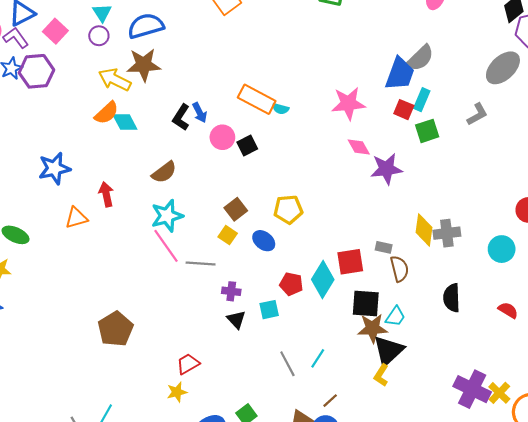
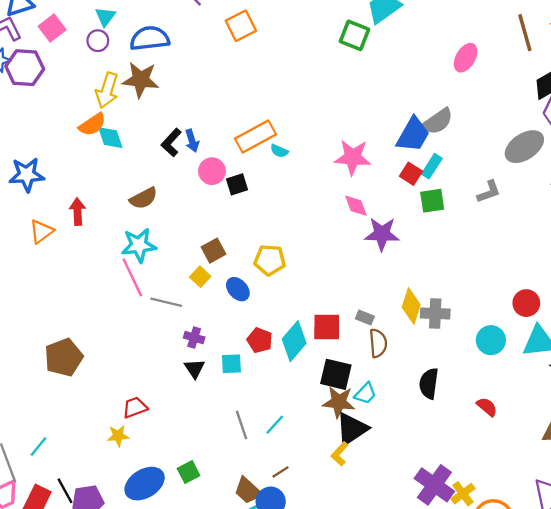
yellow arrow: (115, 80) -> (107, 90), turned -108
orange rectangle: (257, 99) -> (255, 137), turned -66
orange triangle: (76, 218) -> (41, 231), turned -30

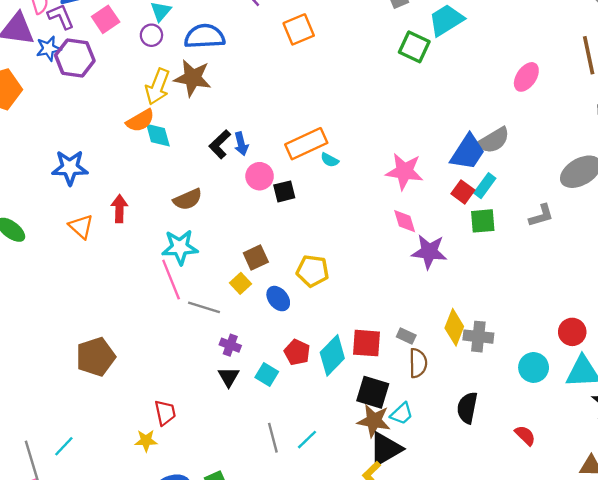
orange triangle: (41, 231) -> (81, 227), turned -45
cyan square: (231, 364) -> (267, 374), turned 30
red trapezoid: (135, 407) -> (165, 413), turned 95

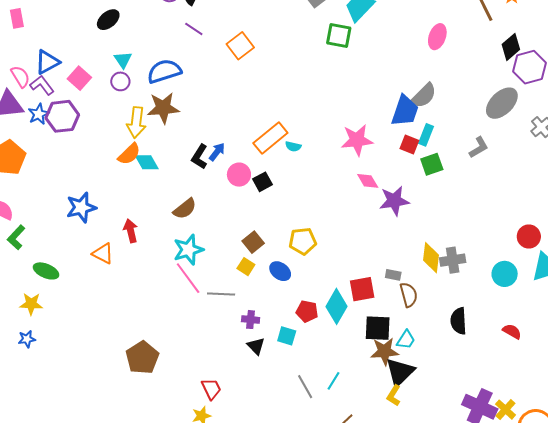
blue arrow: (241, 144) -> (217, 152), turned -114

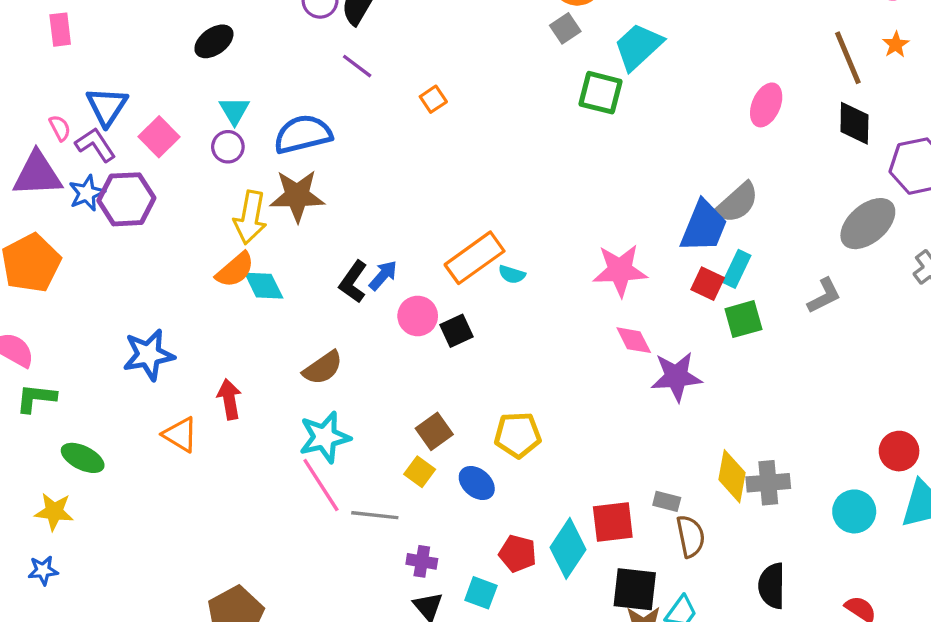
orange square: (240, 46) -> (433, 99), size x0.6
black diamond: (511, 47) -> (854, 123), moved, turned -52
blue triangle: (47, 62) -> (107, 106), turned -32
pink semicircle: (20, 77) -> (60, 128), size x0.7
green L-shape: (16, 237) -> (36, 398), turned 50

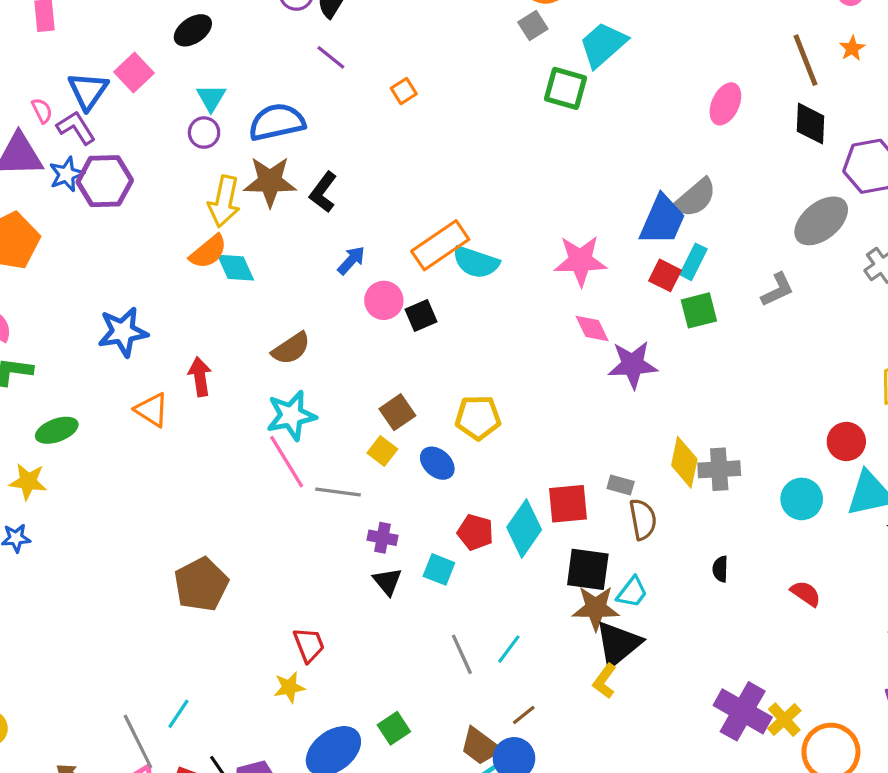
pink square: (159, 137) -> (134, 73), moved
cyan semicircle: (512, 274) -> (476, 262), size x1.8
black L-shape: (353, 282) -> (323, 192), moved
green ellipse: (83, 458) -> (57, 430), turned -48
black semicircle: (772, 586) -> (720, 569), size x0.6

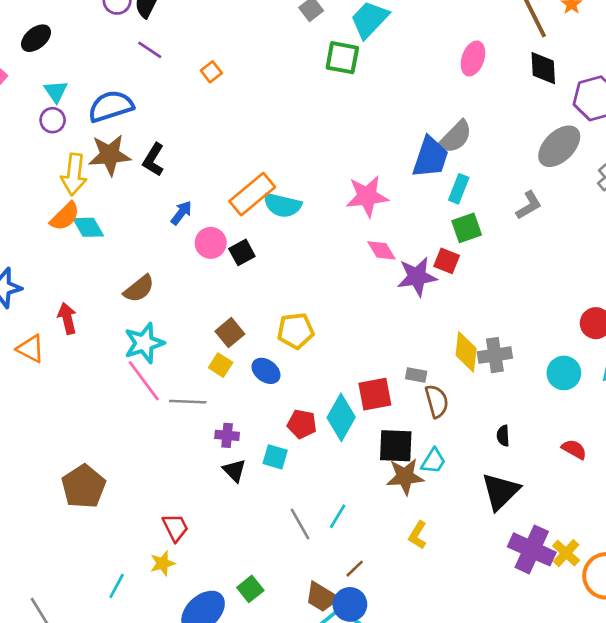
red square: (665, 275) -> (447, 261), moved
black triangle: (618, 644) -> (500, 491), moved
cyan line: (178, 714) -> (117, 586), moved

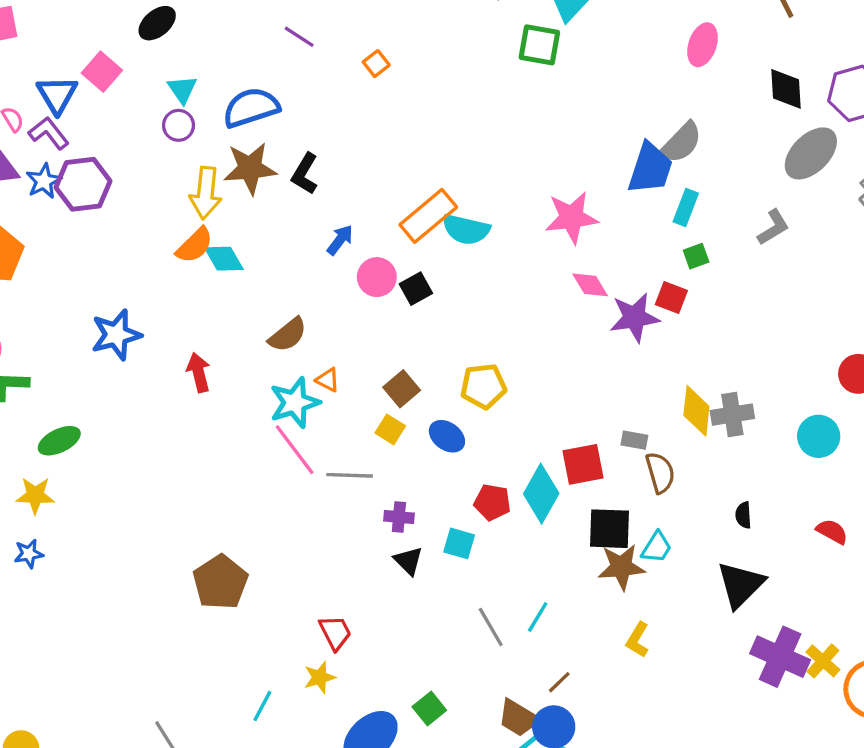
black diamond: (543, 68) -> (786, 89), moved
green square: (467, 228) -> (696, 256), size x0.7
orange triangle: (31, 349) -> (328, 380), moved, size x0.7

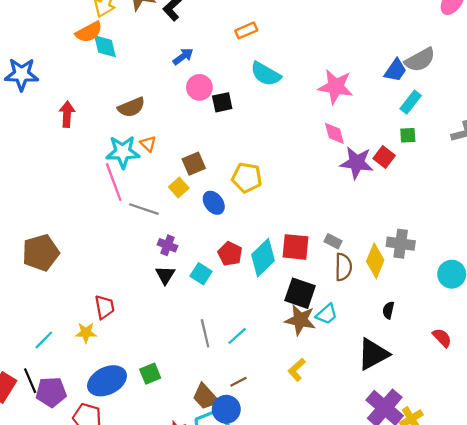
blue trapezoid: (650, 168) -> (395, 70), size x0.7
orange rectangle: (428, 216) -> (246, 30), moved, size x0.6
yellow diamond: (696, 411) -> (375, 261), moved

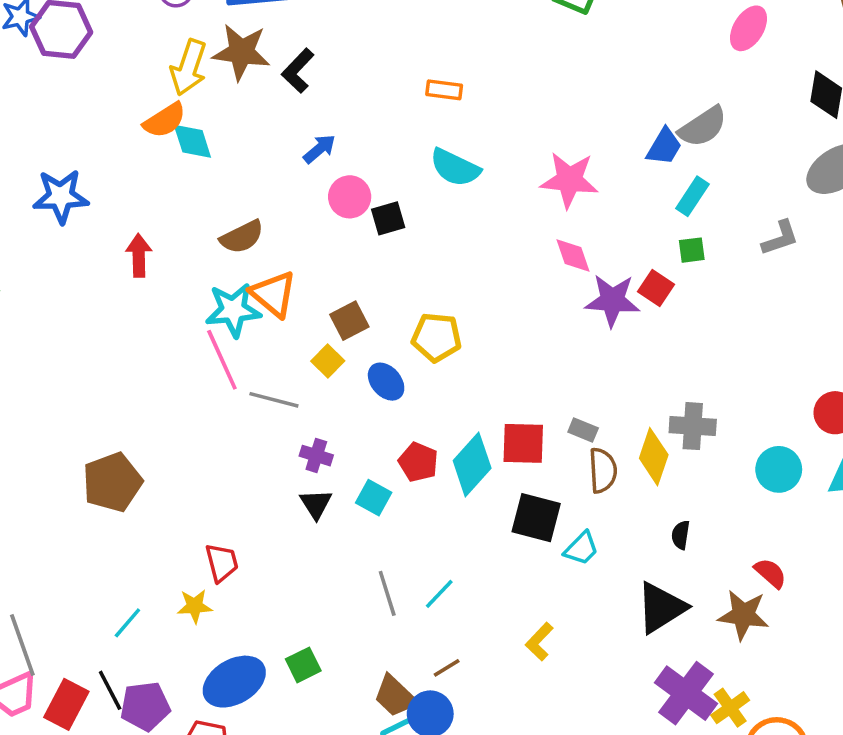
orange rectangle: (246, 30) -> (444, 90), moved, turned 35
orange triangle: (148, 144) -> (273, 294), size x1.8
brown star: (300, 320) -> (743, 615), moved

